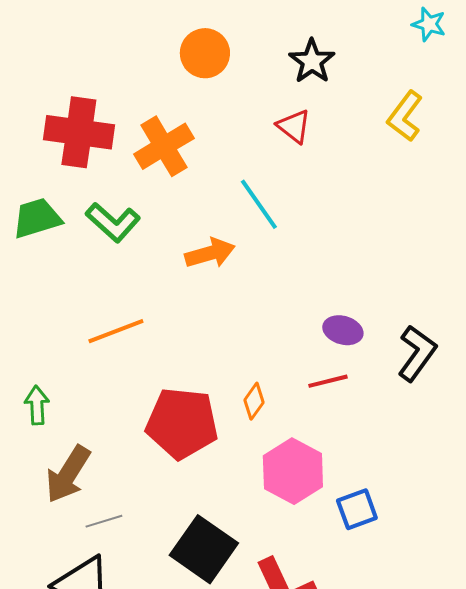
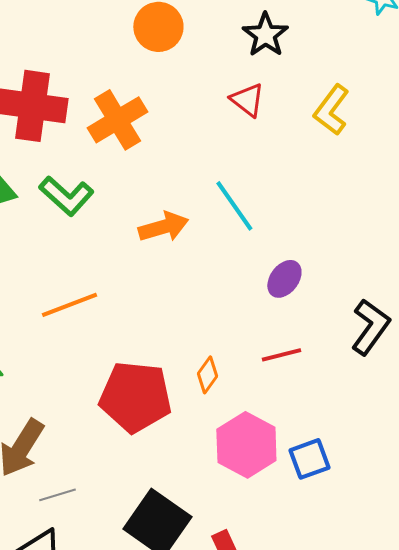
yellow L-shape: (405, 116) -> (331, 110), moved
cyan line: (259, 204) -> (234, 206), moved
purple ellipse: (343, 330) -> (284, 279), moved, turned -69
blue square: (357, 509) -> (309, 459), moved

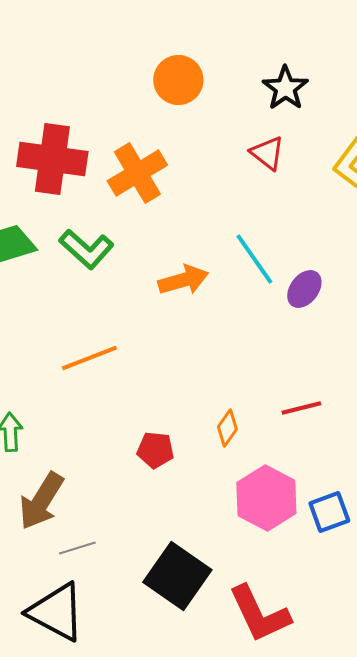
purple ellipse: (284, 279) -> (304, 289), moved
red pentagon: (135, 397) -> (155, 450), size x0.5

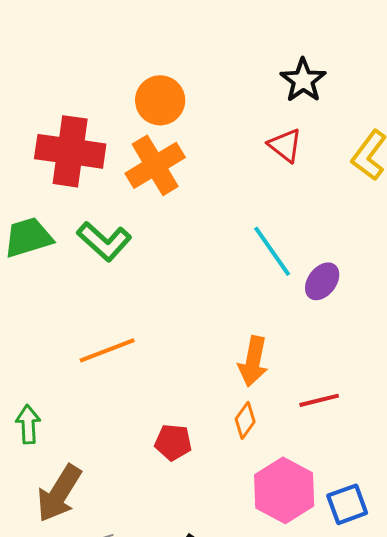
orange circle: (178, 80) -> (160, 100), moved
orange arrow: (183, 280) -> (253, 361), moved, turned 117

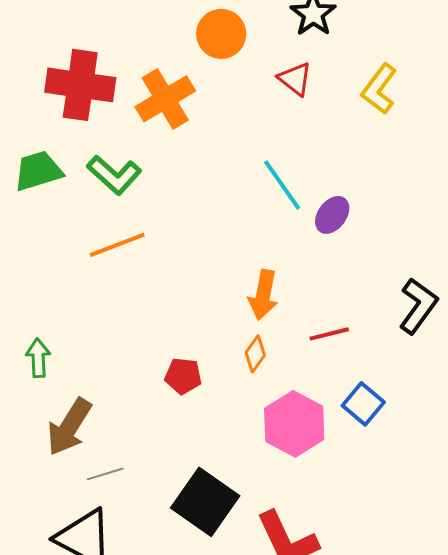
orange circle: (160, 100) -> (221, 34), moved
orange line: (107, 350) -> (117, 245), moved
blue square: (347, 504) -> (363, 404), moved, turned -30

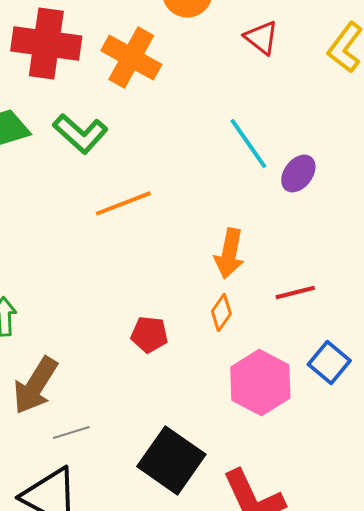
orange cross: (165, 99) -> (131, 57), turned -30
orange line: (117, 245) -> (123, 203), moved

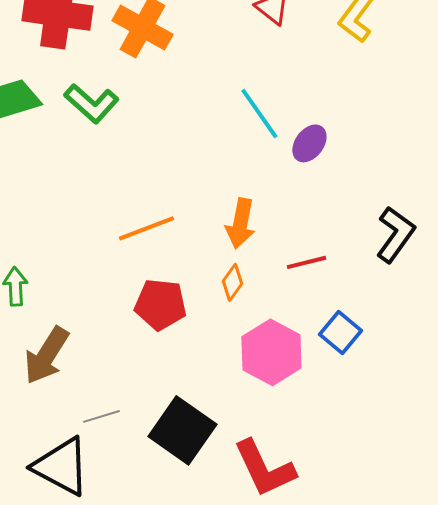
orange line: (123, 203) -> (146, 228), moved
red pentagon: (149, 334) -> (160, 304), size x1.4
gray line: (71, 432) -> (101, 416), moved

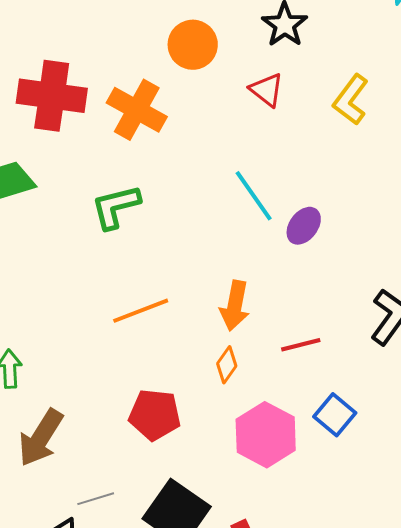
green L-shape: (91, 103) -> (116, 207), moved, turned 124
red pentagon: (160, 304) -> (155, 415), moved

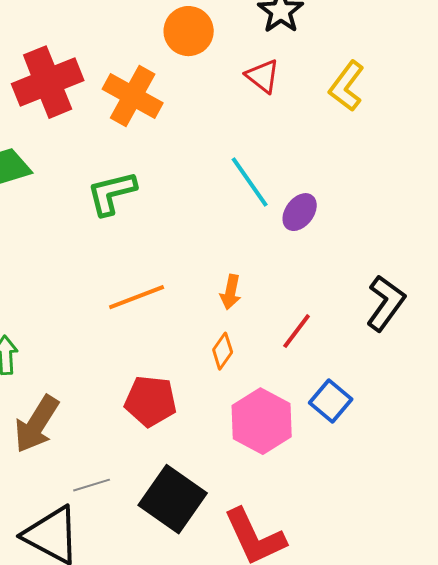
red cross: (52, 96) -> (48, 82), turned -30
orange arrow: (235, 306) -> (231, 292), size x0.7
red line: (301, 345) -> (297, 331), turned -39

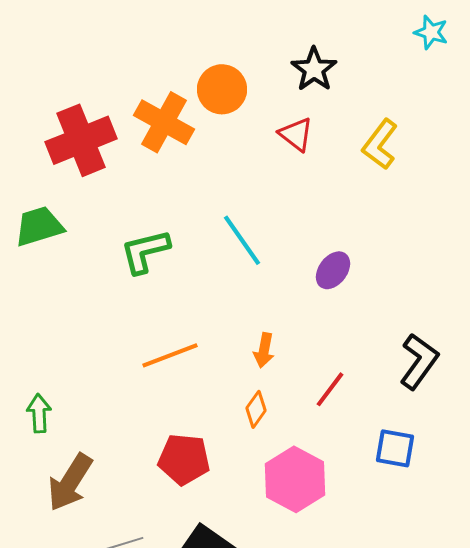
orange cross: (133, 96) -> (164, 122), moved
cyan line: (250, 182) -> (242, 240), moved
blue square: (331, 401) -> (395, 448), moved, turned -30

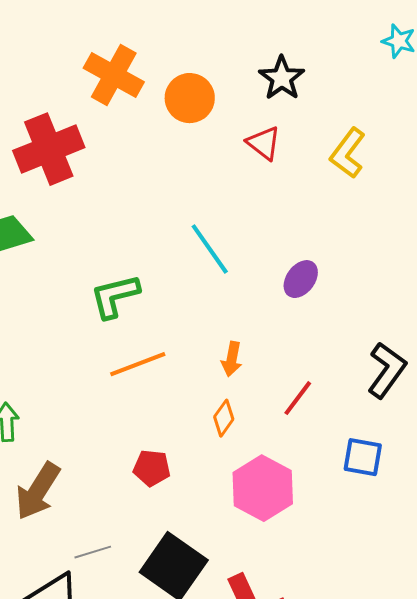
orange cross: (164, 122) -> (114, 75), moved
green L-shape: (145, 251) -> (115, 296), moved
red pentagon: (184, 459) -> (152, 468), size x0.7

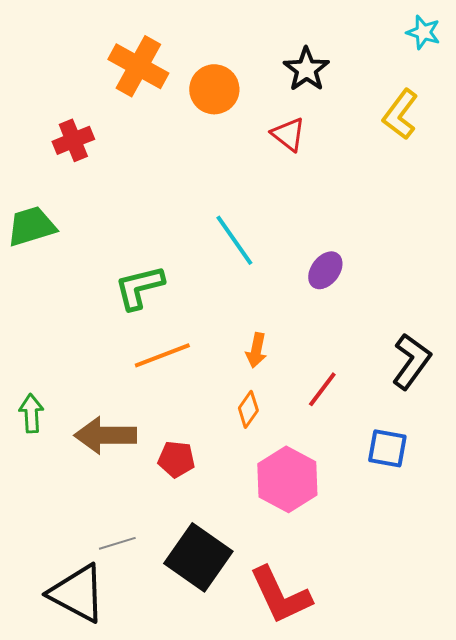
red cross: (49, 149) -> (73, 140), size x0.6
yellow L-shape: (348, 153) -> (400, 114), moved
brown arrow: (38, 491) -> (105, 435), moved, turned 58

